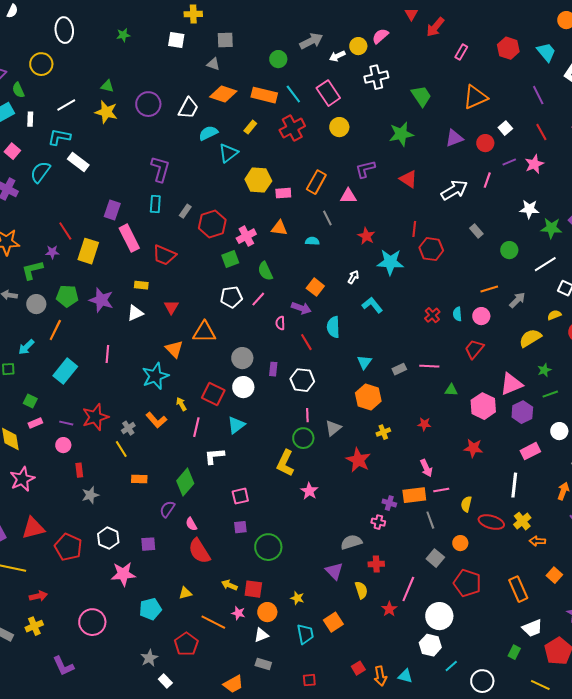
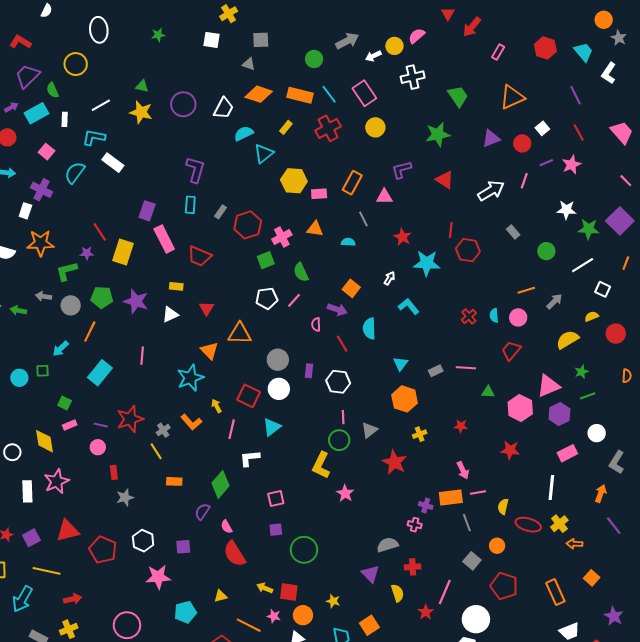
yellow cross: (193, 14) -> (229, 14), turned -30

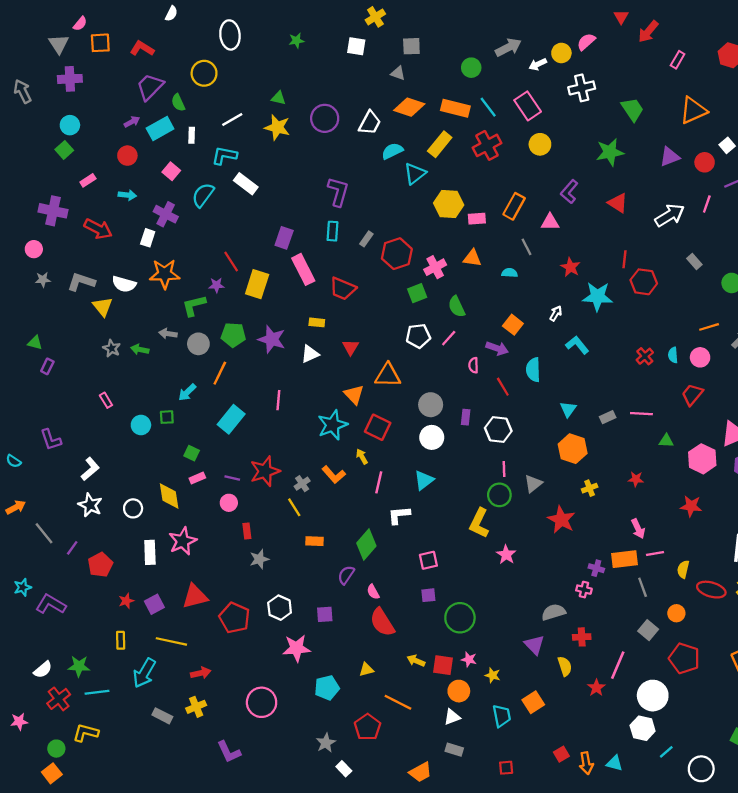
yellow rectangle: (286, 127) -> (440, 144), size x1.6
purple L-shape: (402, 170) -> (569, 192), turned -35
red square: (249, 396) -> (378, 427), moved
pink star: (274, 616) -> (469, 659), moved

